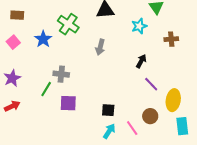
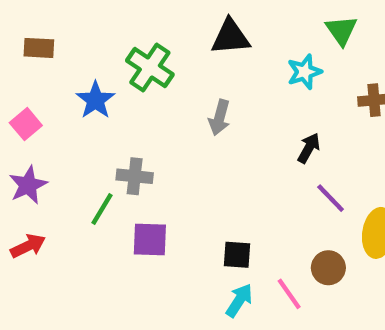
pink square: (13, 42) -> (26, 124), moved

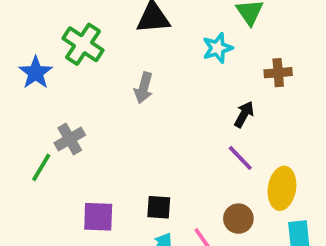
black arrow: (309, 148) -> (244, 114), moved
gray cross: (135, 176) -> (70, 139), turned -36
purple square: (150, 239) -> (98, 217), moved

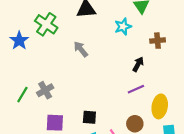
gray arrow: (144, 88) -> (81, 49), turned 126
gray cross: (70, 139) -> (45, 90), moved
purple line: (240, 158) -> (136, 89), turned -70

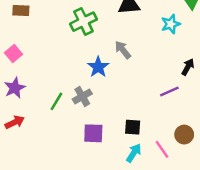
green cross: (46, 24) -> (83, 22), turned 30
blue star: (19, 41) -> (98, 67), moved
purple line: (136, 89) -> (169, 92), moved

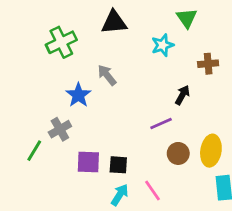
green line: (56, 101) -> (34, 151), moved
purple square: (93, 133) -> (88, 162), moved
brown circle: (184, 135) -> (178, 153), moved

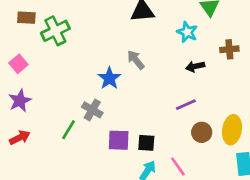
green cross: (61, 42) -> (55, 31), moved
cyan star: (163, 45) -> (187, 32), turned -30
black arrow: (182, 95) -> (195, 66), moved, turned -132
gray cross: (60, 129) -> (92, 110), turned -30

